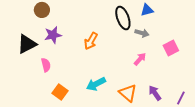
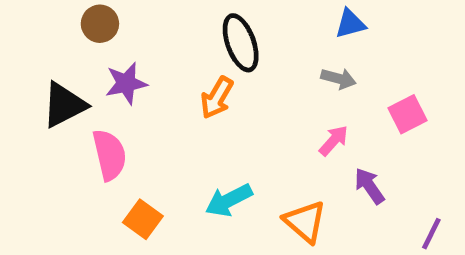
black ellipse: (123, 18) -> (241, 43), moved
pink semicircle: (46, 65) -> (109, 155), size x1.5
purple arrow: (155, 93) -> (369, 186), moved

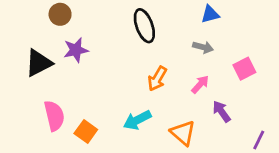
orange arrow: (217, 98) -> (157, 79), moved
pink semicircle: (109, 155) -> (54, 116), moved

